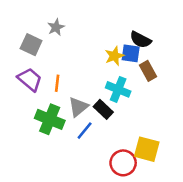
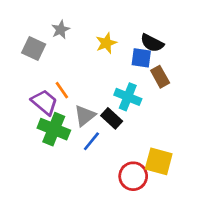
yellow star: (114, 56) -> (106, 43), moved
purple trapezoid: (30, 80) -> (44, 102), moved
orange line: (57, 83) -> (62, 90), turned -42

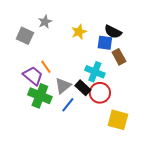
red circle: (133, 176) -> (100, 93), moved

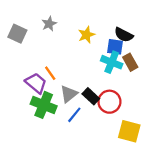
gray square: (25, 36) -> (17, 34), moved
cyan cross: (95, 72) -> (112, 62), moved

